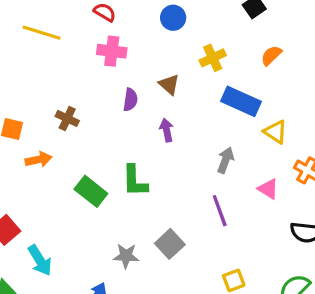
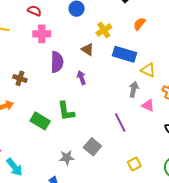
brown triangle: (169, 84) -> (87, 49), moved
purple semicircle: (130, 100) -> (57, 62), size x1.5
gray arrow: (226, 160) -> (134, 89), moved

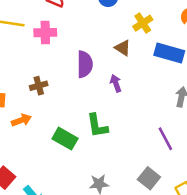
pink cross: (42, 34) -> (45, 33), moved
brown cross: (20, 78) -> (39, 86), turned -32
gray square: (92, 147) -> (149, 178), moved

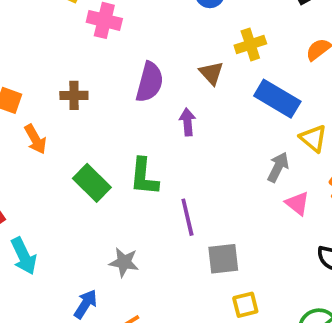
orange arrow: (21, 120) -> (35, 139), turned 66
purple line: (165, 139) -> (187, 217), moved
gray square: (149, 178) -> (223, 259), moved, turned 30

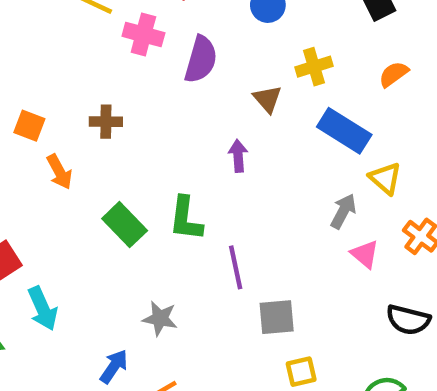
purple semicircle: (150, 82) -> (201, 59), moved

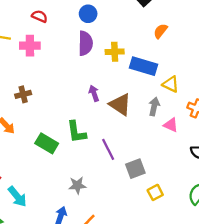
purple semicircle: (201, 59) -> (85, 43), moved
yellow cross: (314, 67) -> (115, 52), moved, turned 30
brown triangle: (268, 99) -> (120, 105), moved, size x1.5

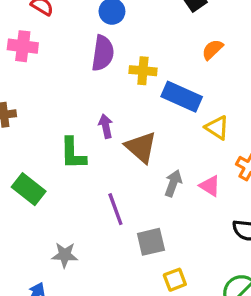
gray arrow: (154, 106) -> (173, 183), moved
green L-shape: (76, 132) -> (73, 153), moved

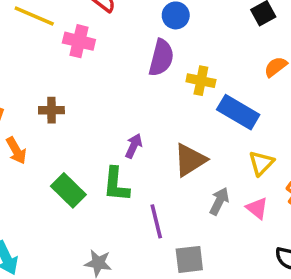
purple arrow: (106, 126) -> (134, 146), moved, turned 30
yellow triangle: (217, 128) -> (261, 163), moved, turned 35
brown triangle: (141, 147) -> (190, 160), turned 40
green L-shape: (73, 153) -> (116, 184), moved

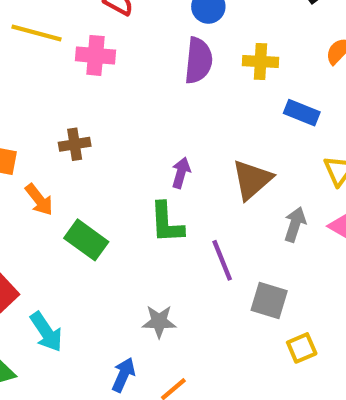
yellow cross: (201, 81) -> (260, 61), moved
blue rectangle: (238, 112) -> (302, 113), size x0.7
green rectangle: (68, 190) -> (86, 240), moved
gray square: (189, 259) -> (269, 301), turned 32

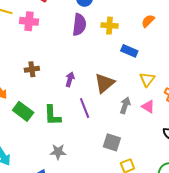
brown cross: (75, 144) -> (32, 69), moved
green L-shape: (167, 223) -> (52, 115), moved
purple line: (222, 260) -> (85, 108), moved

